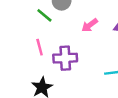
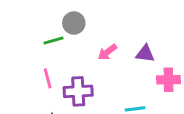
green line: (44, 15) -> (53, 40), turned -56

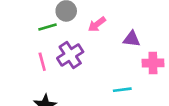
pink arrow: (107, 52) -> (97, 24), moved
purple cross: (78, 91) -> (70, 55), moved, turned -30

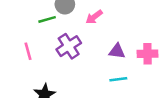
purple triangle: (132, 39) -> (117, 51), moved
pink line: (42, 62) -> (28, 51), moved

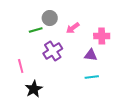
pink line: (28, 51) -> (21, 66), moved
pink cross: (148, 54) -> (102, 36), moved

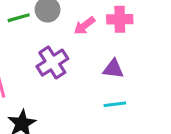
green line: (36, 30) -> (19, 18), moved
pink cross: (102, 36) -> (120, 19), moved

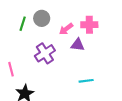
green line: (19, 18) -> (23, 24), turned -56
purple triangle: (113, 69) -> (78, 45), moved

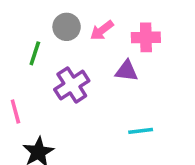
green line: (23, 24) -> (35, 53), moved
pink arrow: (66, 29) -> (102, 30), moved

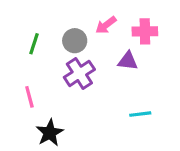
gray circle: (67, 27) -> (75, 41), moved
green line: (35, 53) -> (34, 44), moved

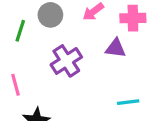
gray circle: (75, 41) -> (50, 15), moved

